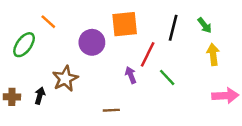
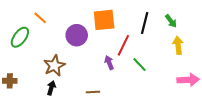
black arrow: (40, 96) -> (51, 88), moved

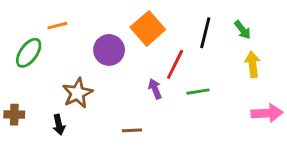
orange line: (40, 18) -> (57, 26), turned -56
orange square: (104, 20) -> (148, 28), turned -35
green line: (140, 65) -> (198, 92), turned -56
black arrow: (51, 88) -> (59, 125), moved, turned 152

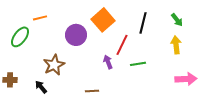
green arrow: (243, 30) -> (177, 20), moved
black arrow: (59, 125) -> (41, 87), turned 152

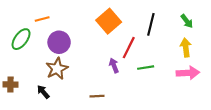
purple circle: (76, 35) -> (59, 42), moved
pink arrow: (186, 79) -> (188, 73), moved

